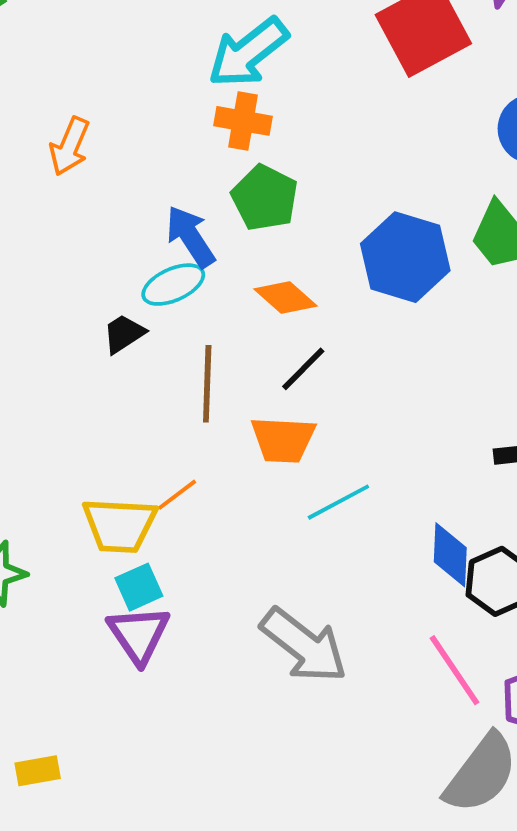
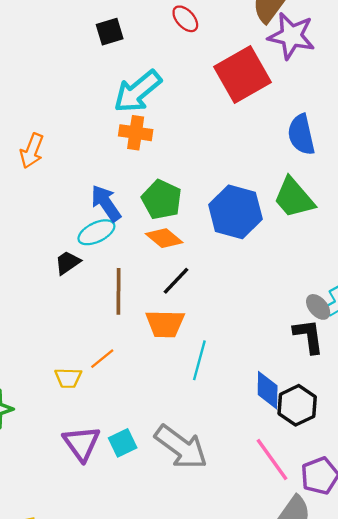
green pentagon: (265, 198) -> (162, 200), moved
cyan line: (338, 502) -> (199, 360), turned -45
yellow trapezoid: (120, 525) -> (68, 378), size x0.6
cyan square: (139, 587) -> (123, 443), moved

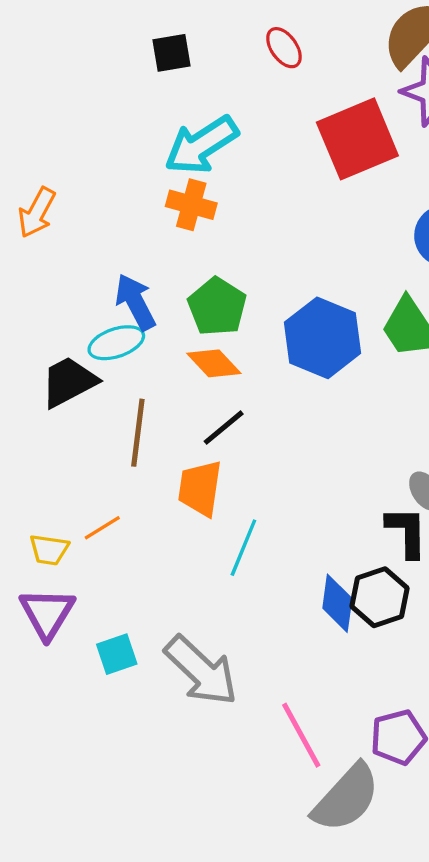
black trapezoid: (68, 263) -> (69, 382), size x1.5
orange trapezoid: (165, 324) -> (200, 488), turned 90
black hexagon: (297, 405) -> (380, 597), moved
purple triangle: (82, 443) -> (47, 613), moved
pink line: (272, 459) -> (301, 735), moved

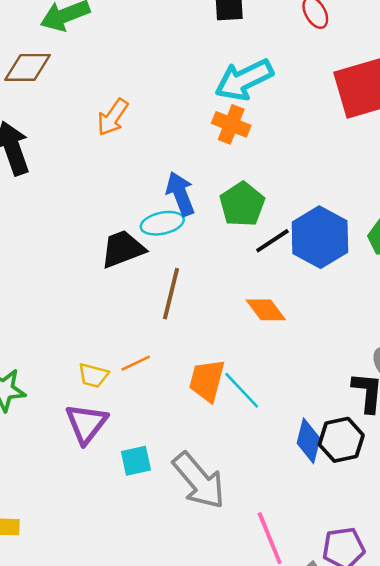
orange diamond: (214, 363) -> (266, 310), moved
black line: (224, 428) -> (272, 241), moved
orange trapezoid: (200, 488) -> (207, 380), moved
cyan line: (243, 548) -> (242, 390), turned -72

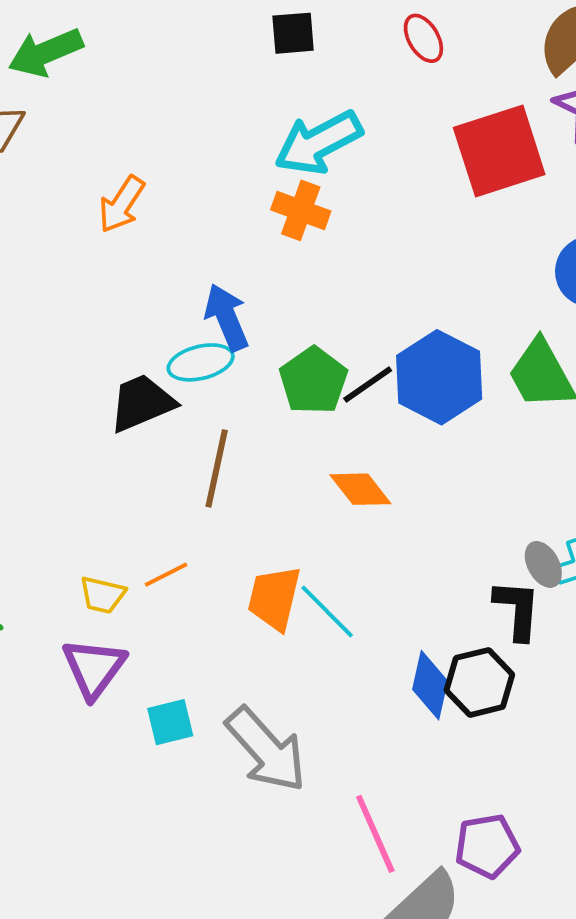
green pentagon: (242, 204) -> (313, 381), moved

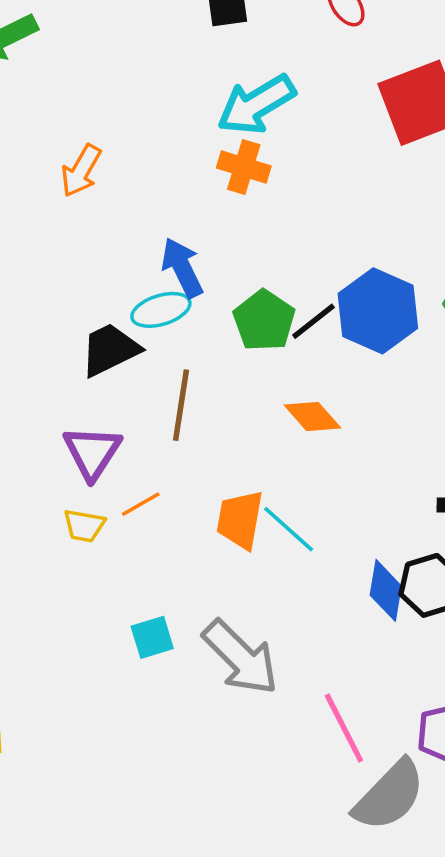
purple triangle: (94, 668) -> (92, 452), moved

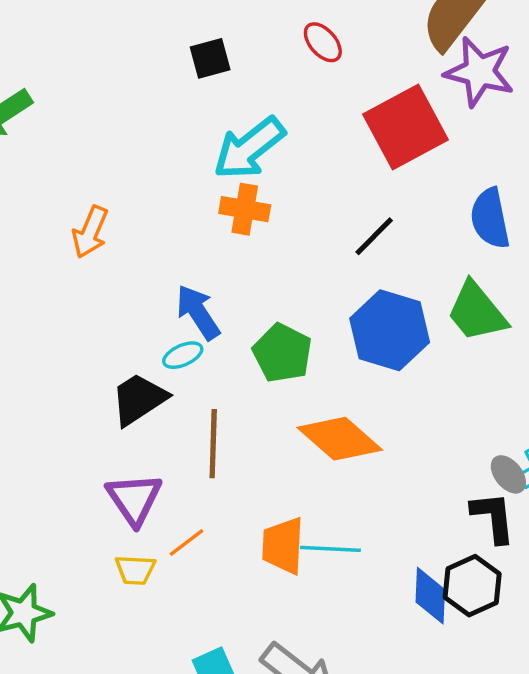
cyan ellipse: (161, 310) -> (183, 355), size x0.7
black line: (313, 321) -> (374, 236), moved
orange diamond: (312, 416) -> (340, 439), size x1.5
cyan line: (289, 529) -> (330, 549), turned -32

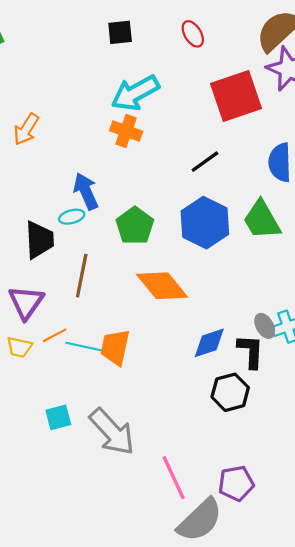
black trapezoid: (139, 399) -> (39, 240), turned 111
cyan line: (330, 549) -> (85, 347), moved
blue diamond: (430, 596) -> (209, 343), moved, turned 60

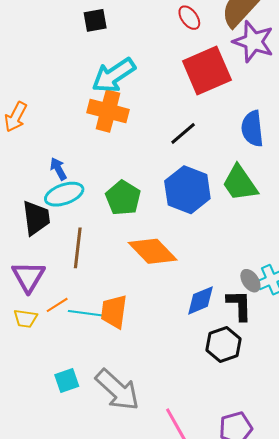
red ellipse: (193, 34) -> (189, 18), moved
orange cross: (126, 131) -> (108, 111), size x1.4
blue arrow: (86, 191) -> (58, 169), moved, size x0.7
cyan ellipse: (72, 217) -> (64, 194), size x1.6

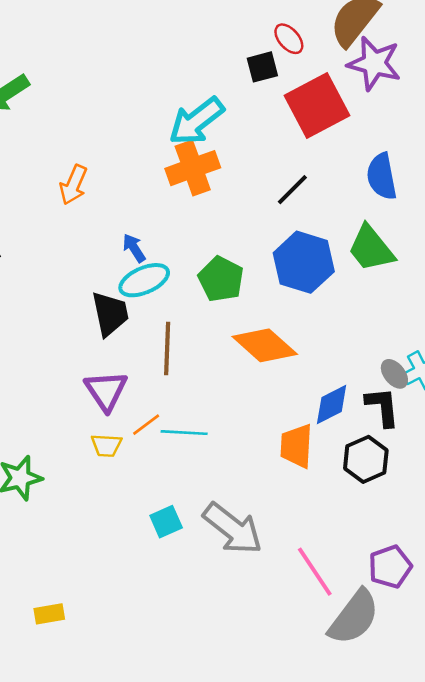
black square: (95, 20) -> (262, 67), moved
orange cross: (108, 111) -> (193, 168), turned -30
orange trapezoid: (114, 312) -> (296, 446), moved

